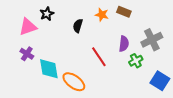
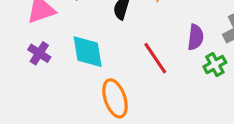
cyan diamond: (49, 69) -> (88, 52), moved
orange ellipse: (74, 82) -> (115, 98), turned 35

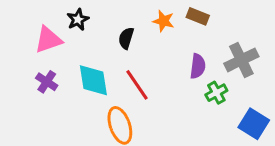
red line: (155, 58) -> (137, 85), moved

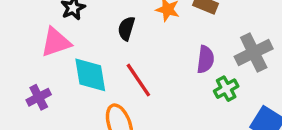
pink triangle: (48, 40) -> (56, 42), moved
purple cross: (47, 82) -> (39, 97), moved, turned 30

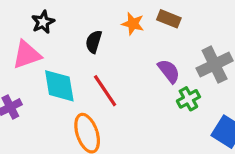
purple semicircle: (205, 59) -> (169, 71), turned -45

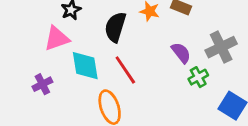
black semicircle: (94, 42) -> (115, 27), size x1.5

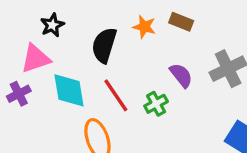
green cross: (198, 77) -> (156, 104), moved
purple cross: (42, 84) -> (19, 94), moved

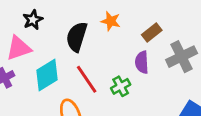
brown rectangle: (181, 22) -> (152, 33), moved, turned -60
purple semicircle: (181, 75) -> (142, 62), turned -145
cyan diamond: (69, 90) -> (47, 75), turned 68

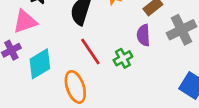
cyan diamond: (47, 75) -> (40, 64), moved

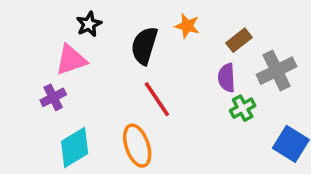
green cross: (123, 58) -> (243, 108), moved
cyan diamond: (40, 64) -> (75, 147), moved

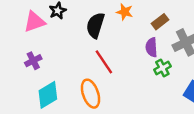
pink triangle: (71, 60) -> (34, 22), moved

